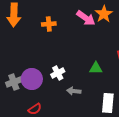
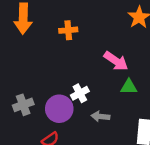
pink arrow: (86, 18) -> (116, 61), moved
purple circle: (32, 79) -> (59, 109), moved

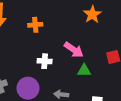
white cross: (80, 93) -> (45, 61), moved, turned 32

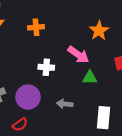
orange star: (92, 14) -> (99, 31), moved

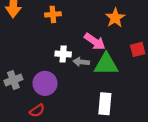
green triangle: (90, 78) -> (106, 64), size x1.6
gray arrow: (65, 104) -> (81, 62), moved
white rectangle: (104, 118) -> (105, 104), moved

